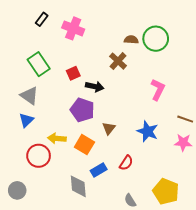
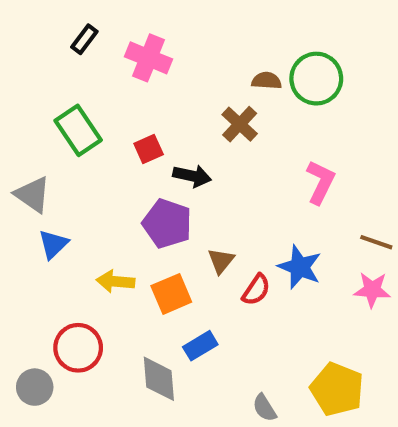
gray triangle: (29, 96) -> (33, 195), moved
orange square: (84, 145) -> (171, 294), turned 36
red circle: (39, 156) -> (78, 348), moved
red semicircle: (126, 163) -> (256, 290), moved

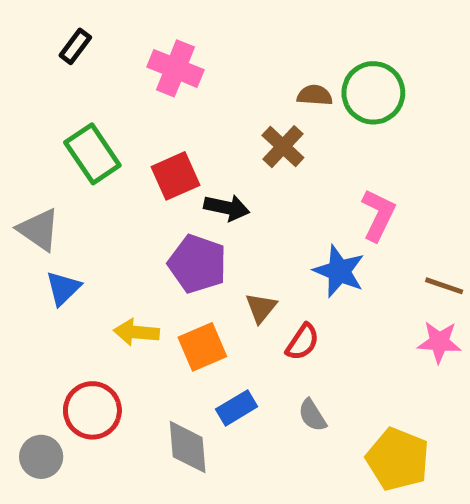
black rectangle: (84, 39) -> (75, 46), moved
red square: (149, 149) -> (175, 176), size x1.4
blue star: (300, 267) -> (339, 271), moved
gray semicircle: (264, 408) -> (312, 415), moved

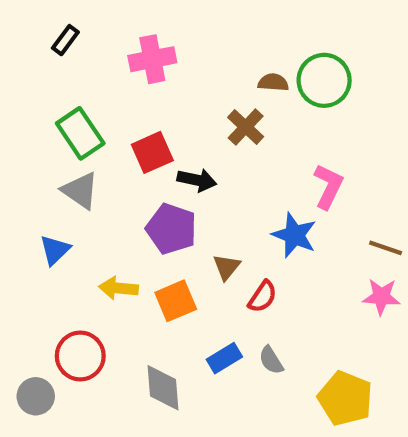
pink cross: (175, 68) -> (152, 59), turned -33
gray triangle: (39, 230) -> (80, 191), moved
blue rectangle: (237, 408) -> (224, 358), moved

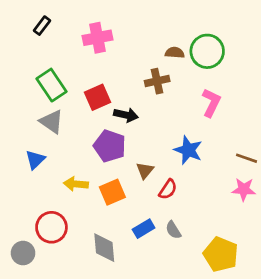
brown cross: (246, 127) -> (157, 81), turned 35
pink L-shape: (328, 186) -> (211, 103), moved

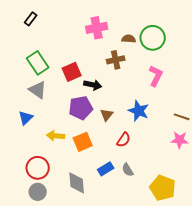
pink cross: (98, 38) -> (97, 28), moved
purple pentagon: (110, 146) -> (81, 108), turned -30
brown triangle: (145, 170) -> (107, 115), moved
gray circle: (23, 253) -> (38, 192), moved

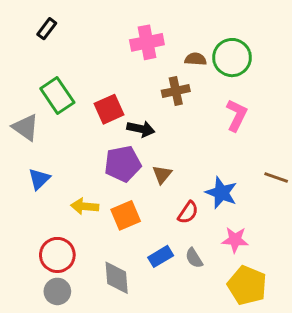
gray triangle: (38, 90) -> (25, 127), moved
blue star: (139, 111) -> (221, 193), moved
pink star: (180, 140) -> (235, 240), moved

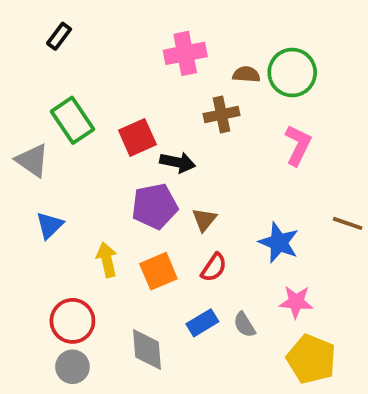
yellow arrow: (85, 206) -> (107, 260), turned 72
red semicircle: (188, 212) -> (214, 267), moved

